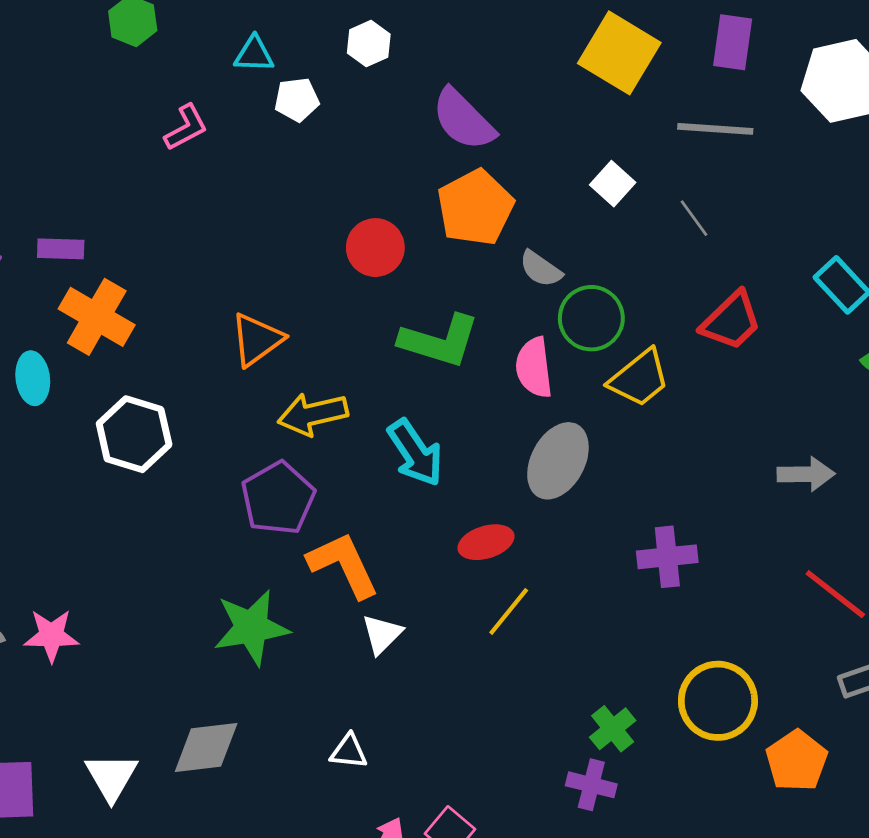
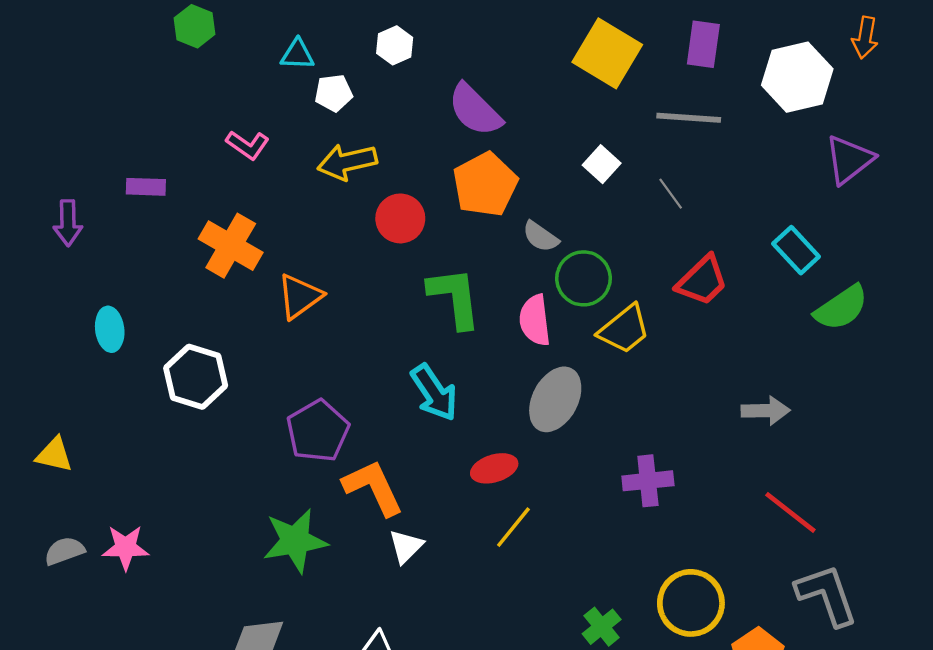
pink L-shape: (186, 128) -> (248, 145), moved, turned 63
purple rectangle: (61, 249) -> (146, 187), moved
orange cross: (97, 317) -> (231, 246), moved
green L-shape: (439, 341) -> (455, 298), turned -114
yellow arrow: (313, 414) -> (347, 162), moved

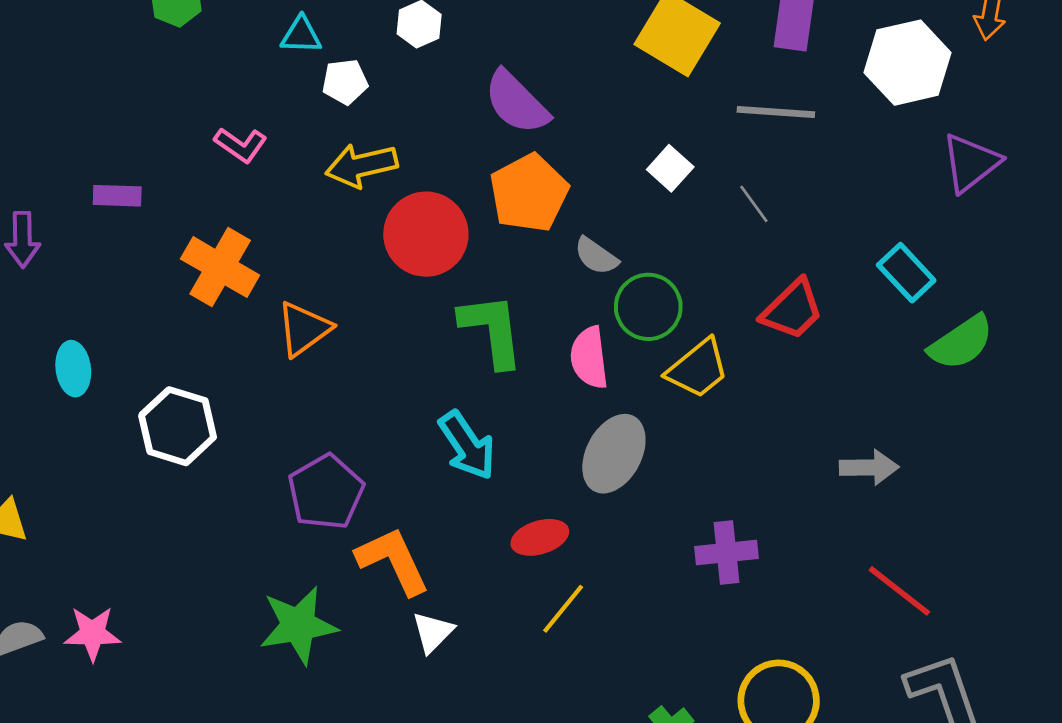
red circle: (400, 218) -> (426, 234), size x1.4

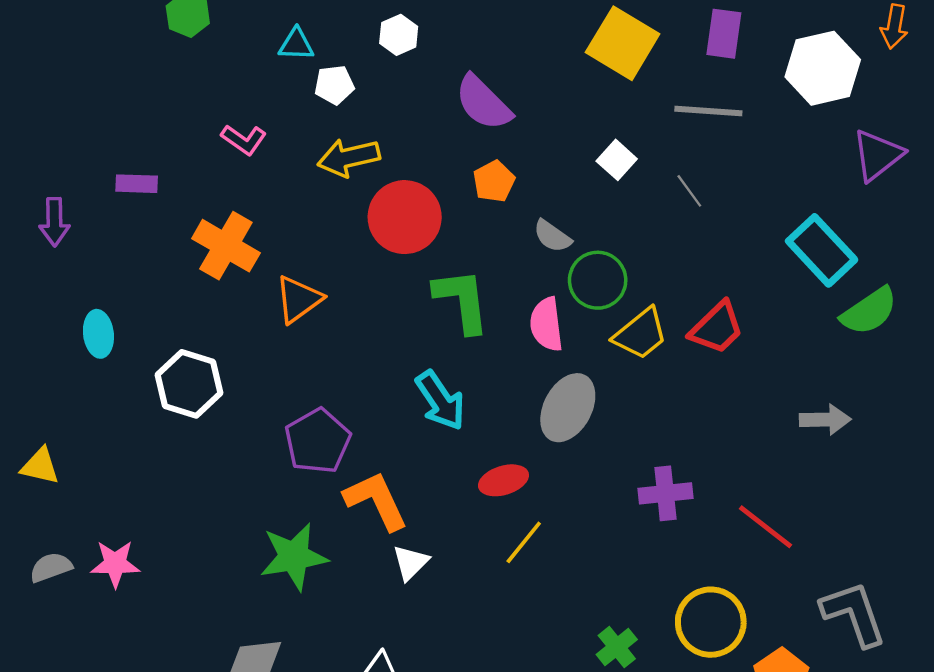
orange pentagon: (529, 193) -> (494, 181), size x0.6
cyan rectangle: (906, 273) -> (822, 250), size x1.4
red trapezoid: (792, 310) -> (717, 328), moved
gray arrow: (869, 467) -> (825, 420), moved
red line: (899, 591) -> (766, 527), moved

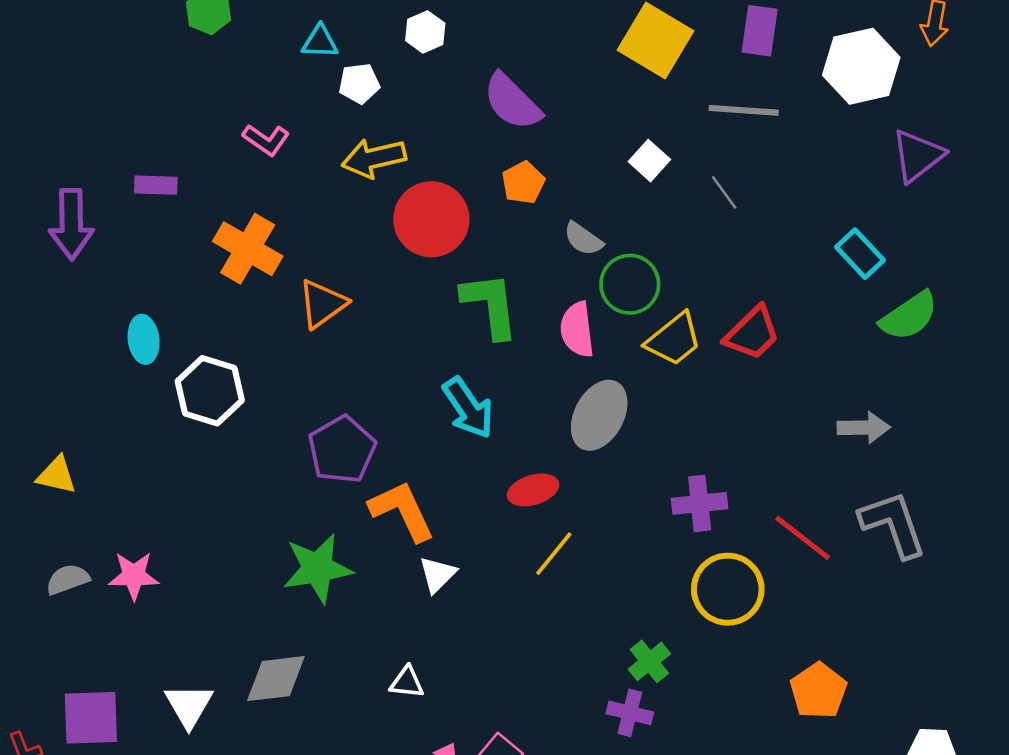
purple arrow: (54, 222) -> (71, 224), size x1.4
cyan rectangle: (822, 250) -> (860, 254), size x0.7
cyan ellipse: (98, 334) -> (144, 339), moved
gray L-shape: (854, 614) -> (893, 524), moved
yellow circle: (711, 622) -> (728, 589), moved

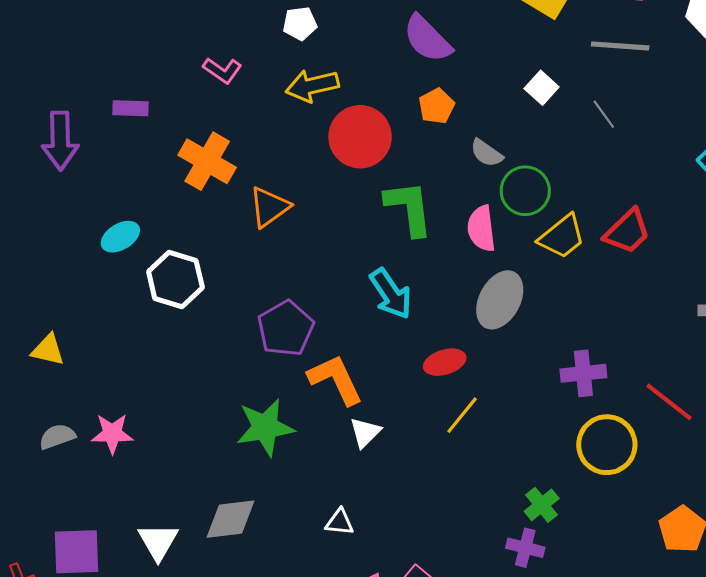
cyan ellipse: (144, 339) -> (120, 237), turned 66

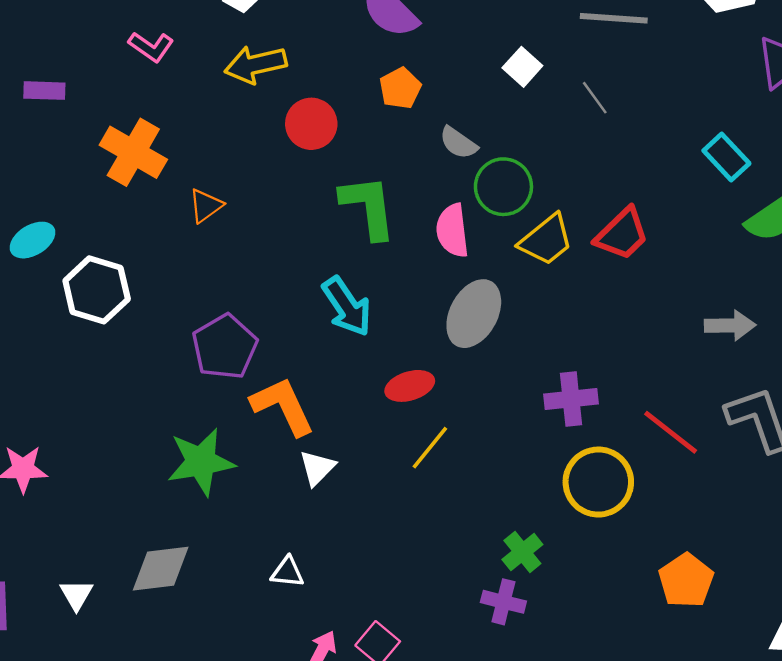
red circle: (360, 137) -> (311, 124), size x0.7
orange triangle: (269, 207) -> (206, 206), size x0.7
white triangle: (158, 542) -> (76, 595), size x0.7

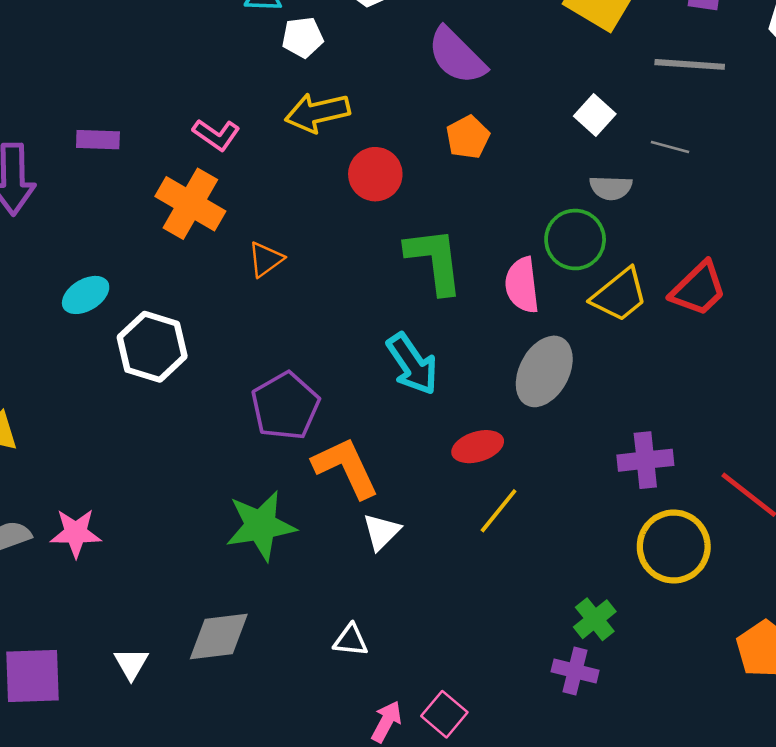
pink L-shape: (151, 47) -> (216, 135), moved
gray line: (595, 98) -> (670, 147), turned -39
gray semicircle: (458, 143) -> (611, 188), moved, turned -33

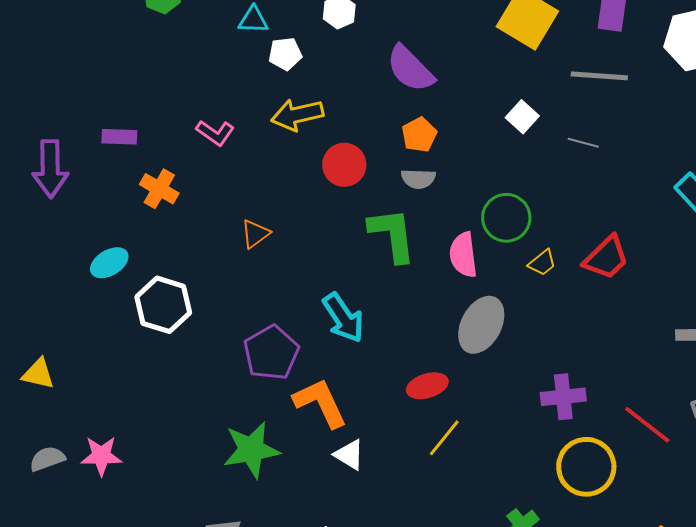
gray semicircle: (611, 188) -> (418, 179), moved
orange cross: (190, 204) -> (159, 189), moved, size x0.7
yellow trapezoid: (619, 295) -> (542, 263), size x0.6
cyan arrow: (412, 364) -> (343, 318), moved
white triangle: (381, 532) -> (349, 455), turned -44

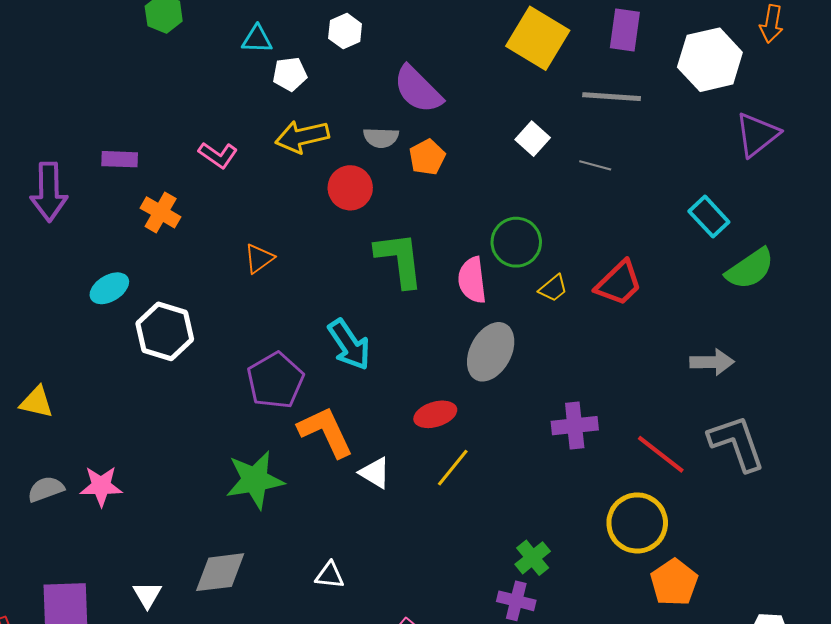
gray semicircle: (418, 179) -> (381, 138), moved
white triangle: (349, 455) -> (375, 473), moved
yellow circle: (586, 467) -> (637, 523), moved

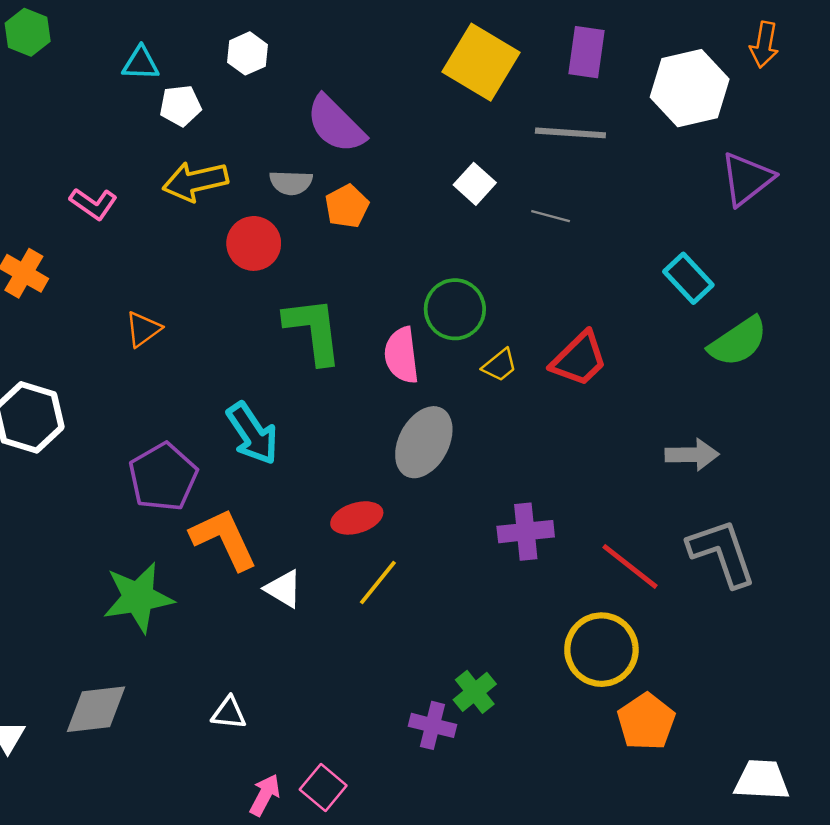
purple cross: (516, 601) -> (433, 725), moved

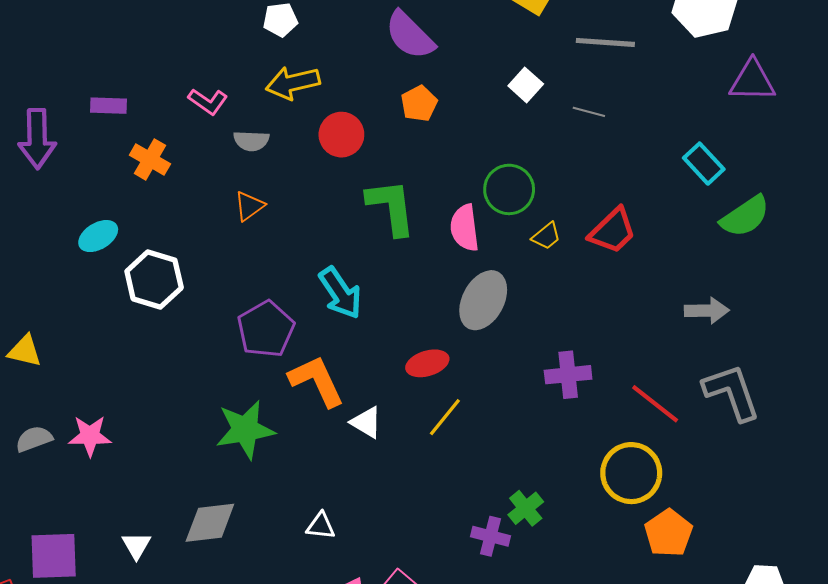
purple triangle: (747, 179) -> (752, 81), turned 39
gray semicircle: (291, 183) -> (251, 141), moved

